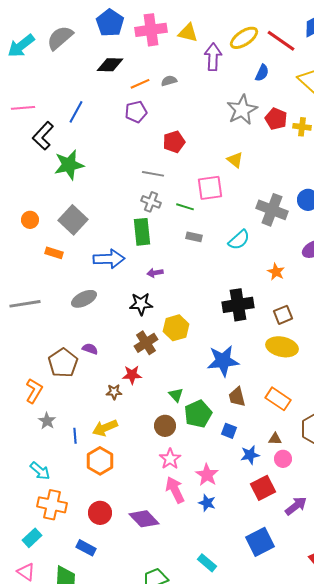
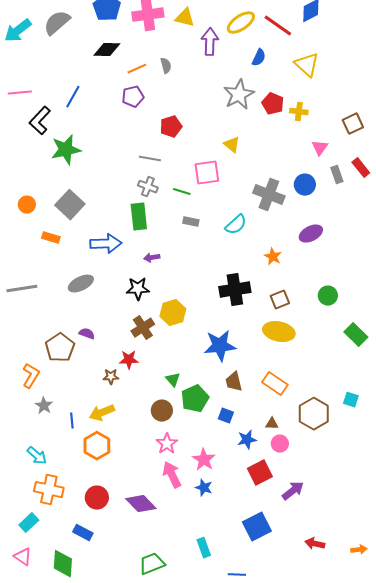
gray semicircle: (169, 81) -> (166, 66), turned 91
cyan rectangle: (207, 563) -> (204, 548), turned 30

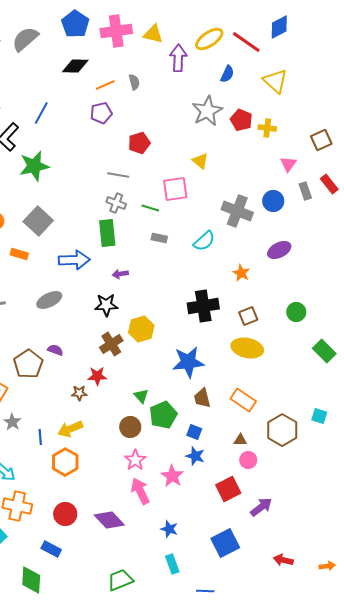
blue star: (247, 440) -> (195, 456), moved, turned 30
blue star: (204, 488) -> (169, 529), moved

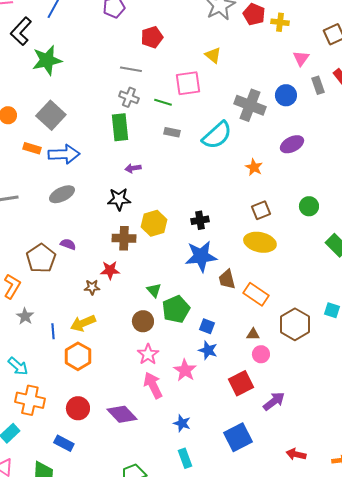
cyan semicircle: (204, 241) -> (217, 135), size x1.4
blue arrow: (74, 260) -> (64, 154), moved
black cross: (203, 306) -> (200, 220), moved, size x0.6
brown cross: (111, 344) -> (124, 238), turned 35
brown trapezoid: (202, 398) -> (227, 279), moved

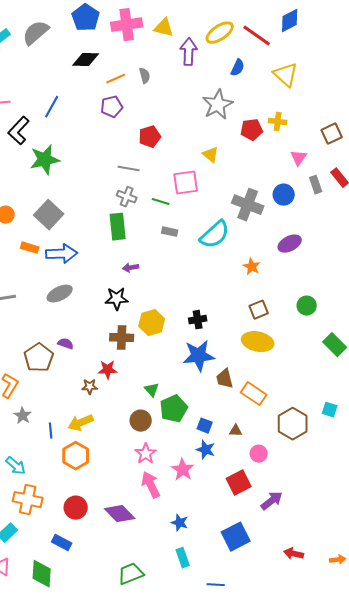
red pentagon: (254, 14) -> (252, 130), moved, turned -30
brown triangle: (253, 334) -> (236, 431), moved

